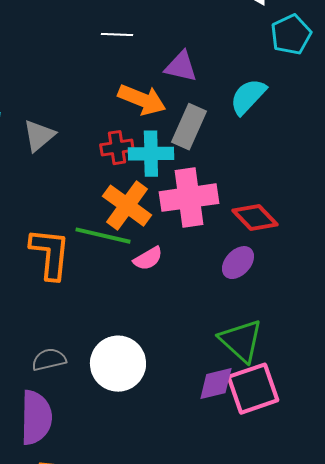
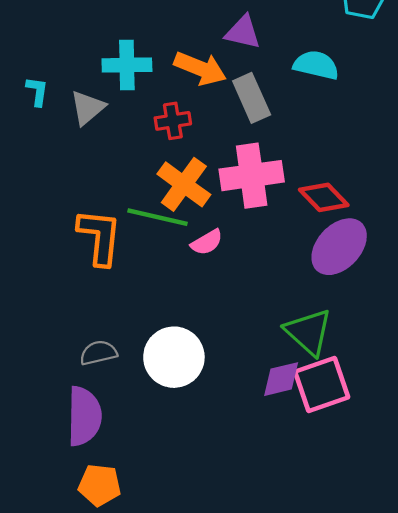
cyan semicircle: (248, 97) -> (316, 65), turned 60
gray rectangle: (189, 127) -> (252, 98), turned -48
cyan cross: (151, 154) -> (127, 65), moved
purple ellipse: (238, 263) -> (339, 247), moved, size x1.6

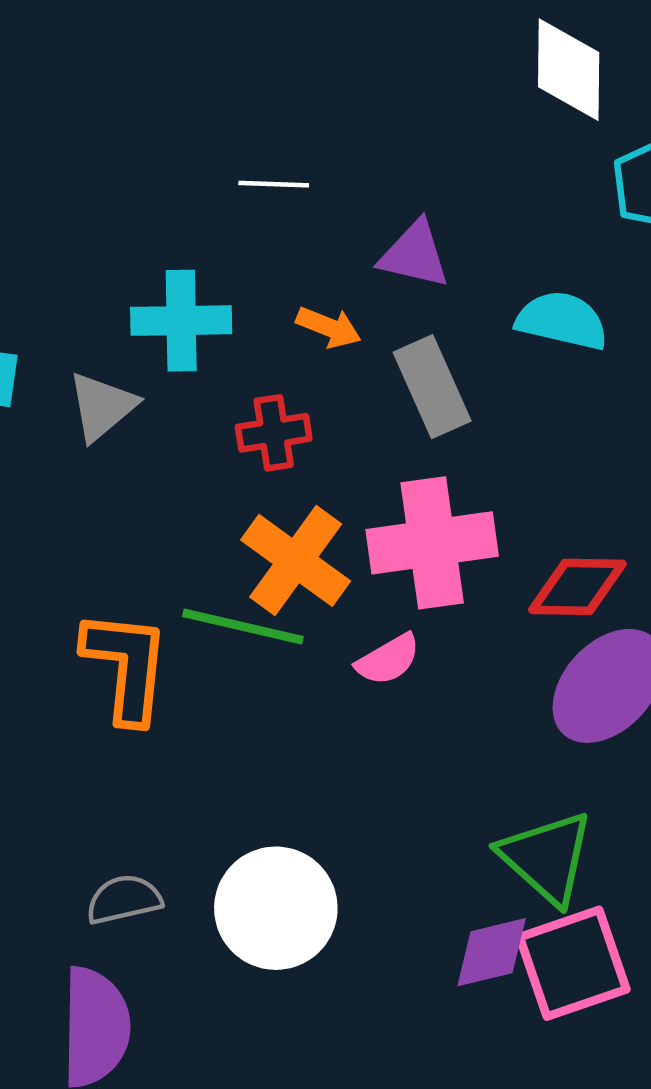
orange arrow: (200, 68) -> (329, 327), size x0.6
red diamond: (324, 197) -> (577, 587), turned -45
pink semicircle: (207, 242) -> (388, 660), moved

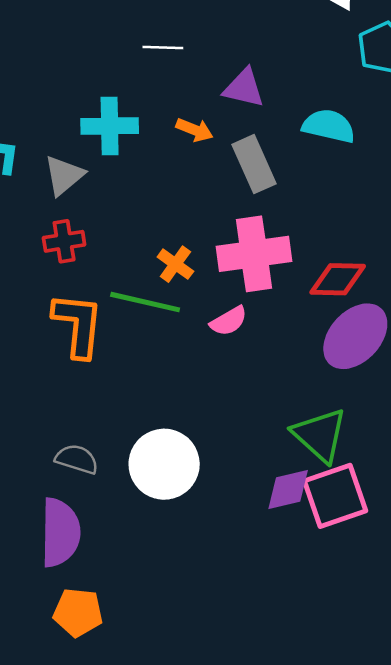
red cross: (274, 433) -> (64, 241), moved
orange cross: (296, 560) -> (175, 264), size x0.6
gray semicircle: (124, 899) -> (77, 459), turned 30

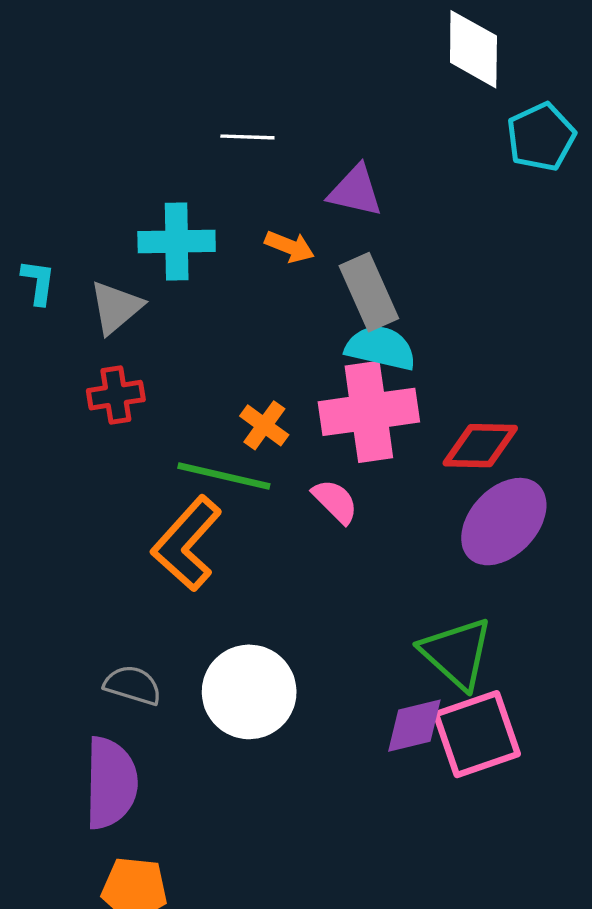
cyan semicircle: (329, 126) -> (381, 348), moved
pink semicircle: (229, 321) -> (335, 501), turned -105
orange L-shape: (78, 325) -> (187, 543), moved, turned -144

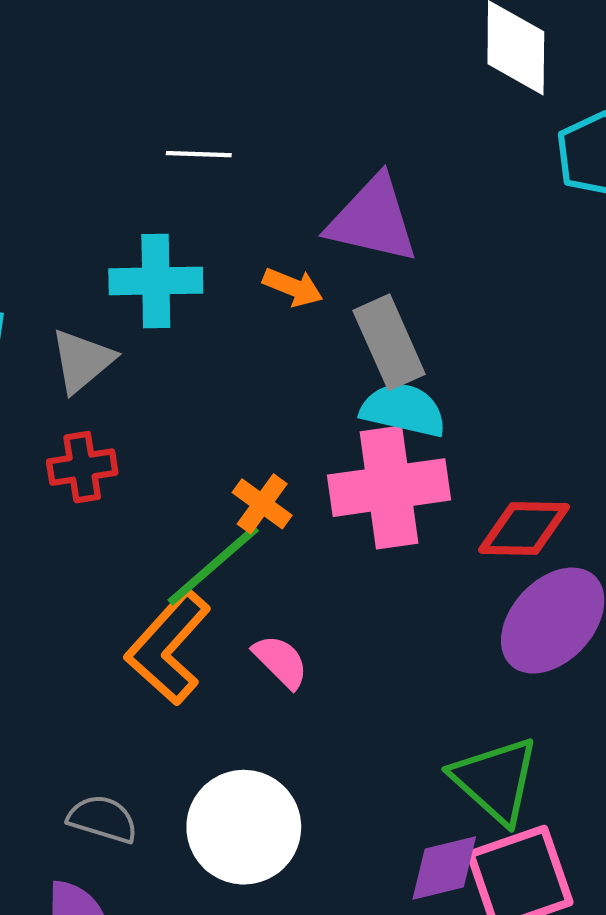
white line: (247, 137) -> (199, 154), moved
purple triangle: (355, 191) -> (373, 220), size x1.4
green line: (224, 476) -> (213, 565), turned -54
pink semicircle: (335, 501) -> (281, 661), moved

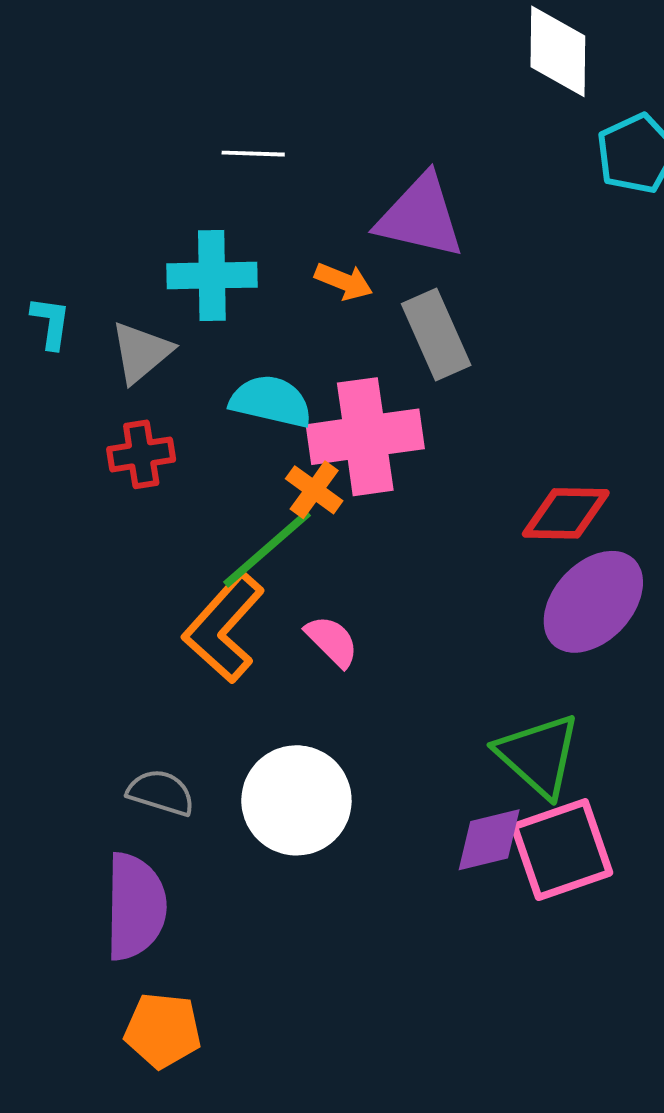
cyan semicircle: (403, 410) -> (271, 401), moved
pink cross: (389, 488) -> (365, 437), moved

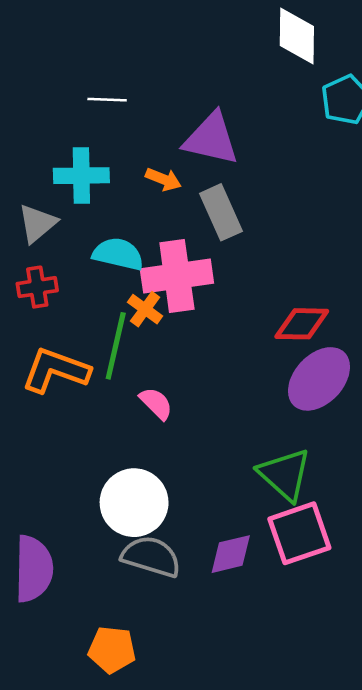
green line: (267, 549) -> (116, 346), turned -36
orange L-shape: (224, 627) -> (56, 370), moved, turned 68
gray semicircle: (161, 793) -> (151, 557), moved, size x1.4
purple diamond: (489, 840) -> (231, 554), moved
orange pentagon: (163, 1030) -> (112, 650), moved

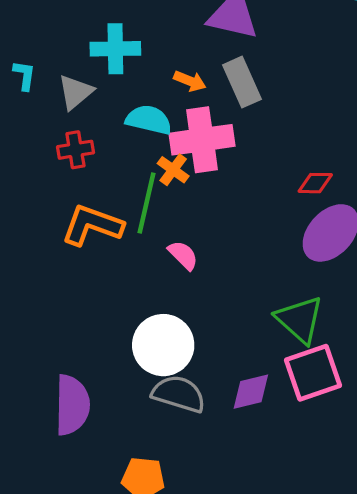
orange arrow: (163, 179) -> (190, 81), moved
red diamond: (302, 324) -> (315, 183), size x0.7

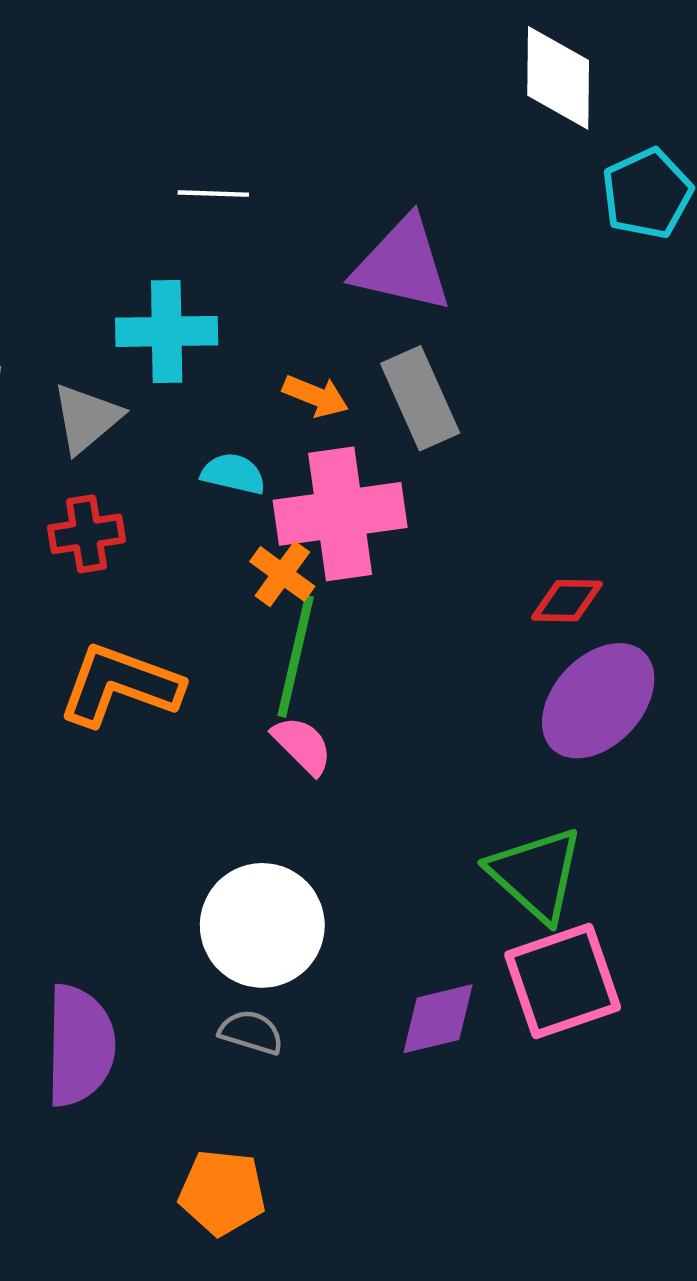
cyan semicircle: (149, 120) -> (233, 474), size x0.7
green line: (147, 203) -> (296, 656), moved
gray semicircle: (179, 394) -> (251, 1032), moved, size x0.6

